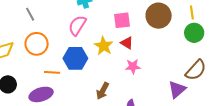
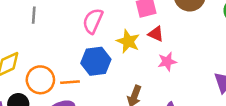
gray line: (30, 14) -> (34, 15), turned 40
orange circle: (37, 44) -> (40, 80), moved

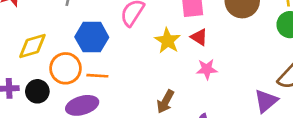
blue hexagon: (96, 61) -> (92, 37), moved

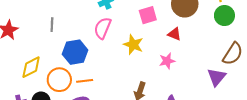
red triangle: (199, 37) -> (174, 34), moved

